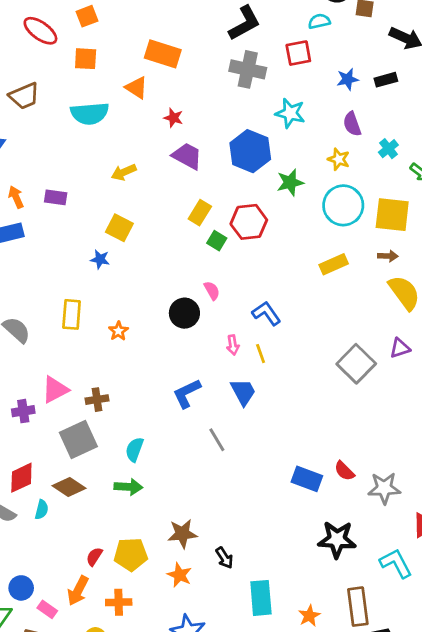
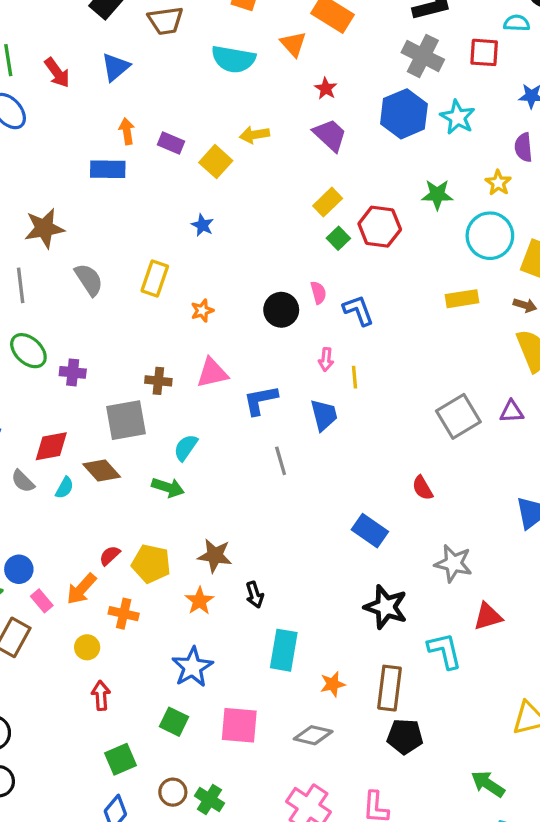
blue hexagon: (250, 151) -> (404, 114), moved
yellow square: (119, 228) -> (216, 162), moved
blue L-shape: (266, 313) -> (358, 310), moved
pink triangle: (55, 390) -> (212, 373), moved
red semicircle: (344, 471) -> (422, 488), moved

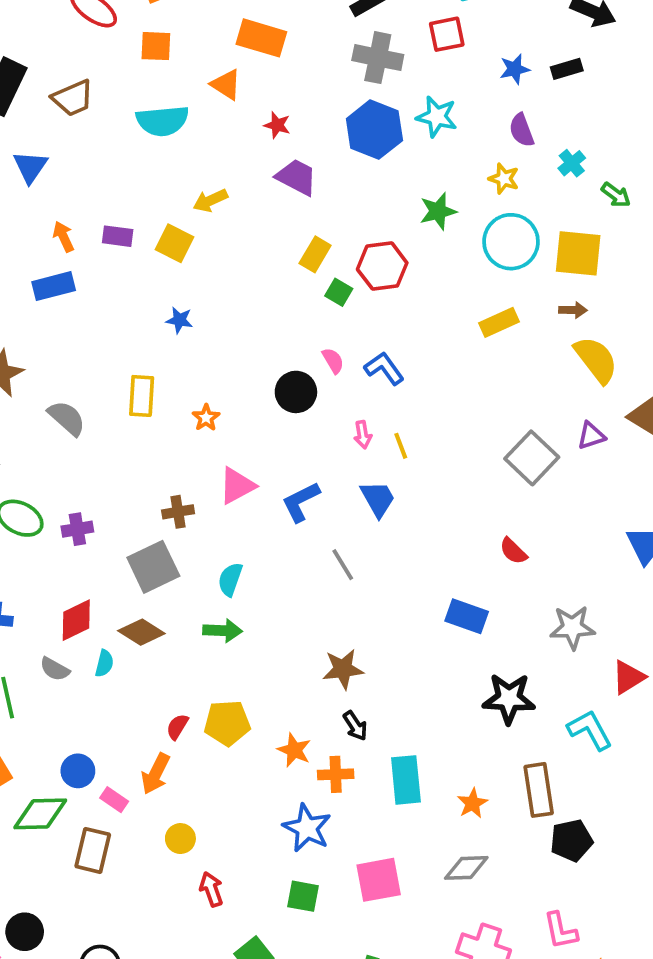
brown star: (215, 556) -> (343, 669), moved
orange cross: (124, 614) -> (336, 774), moved

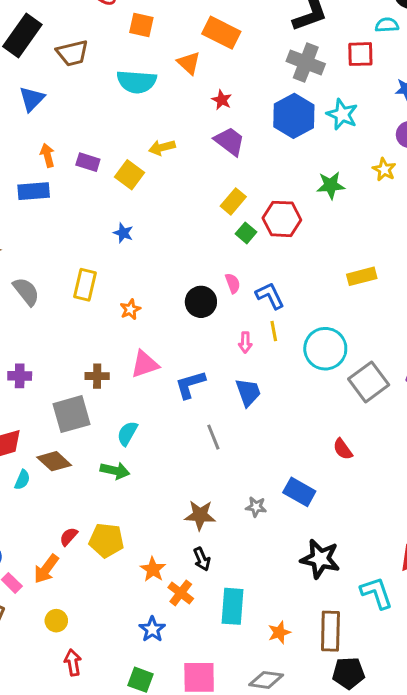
cyan circle: (511, 242) -> (325, 349), moved
yellow line: (401, 446) -> (274, 331), moved
gray star: (572, 627) -> (256, 507), moved, size x0.6
orange cross: (336, 774) -> (181, 593), turned 30
blue star: (307, 828) -> (152, 629), size x0.7

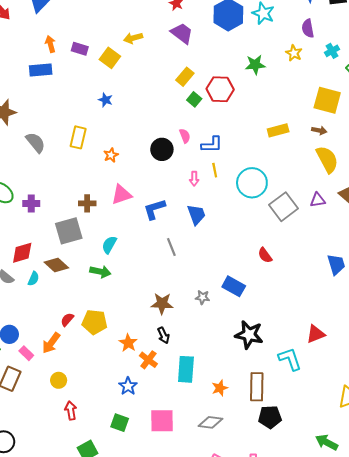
blue L-shape: (270, 296) -> (212, 145), turned 115

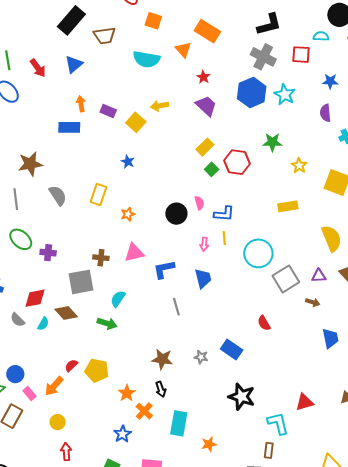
yellow star: (294, 53) -> (299, 166), moved
brown arrow: (319, 130) -> (313, 302), moved
brown rectangle: (257, 387) -> (269, 450), moved, size x0.6

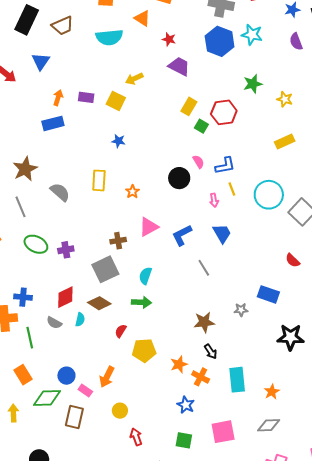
orange arrow: (81, 104) -> (58, 98), turned 42
red semicircle: (71, 365) -> (121, 331), moved
orange star: (127, 393) -> (179, 364), turned 30

